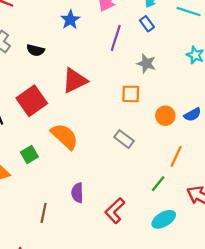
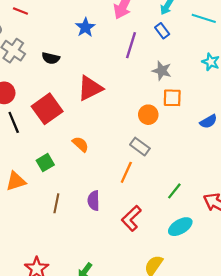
orange square: (131, 94) -> (172, 98), moved
orange circle: (165, 116) -> (148, 115), moved
orange semicircle: (65, 136) -> (80, 144), size x0.6
orange line: (176, 156) -> (126, 172), moved
brown line: (44, 213) -> (56, 203), moved

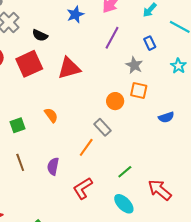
blue rectangle: (162, 31) -> (150, 43), moved
red square: (47, 109) -> (29, 64), moved
brown line: (56, 203) -> (20, 162), turned -42
cyan ellipse: (180, 227) -> (124, 204), turned 65

